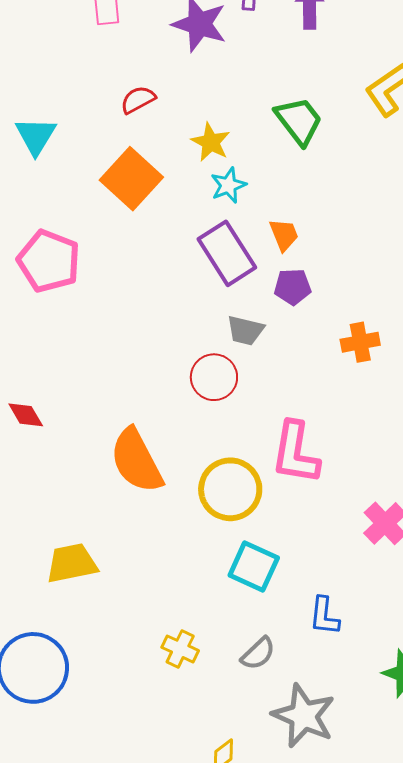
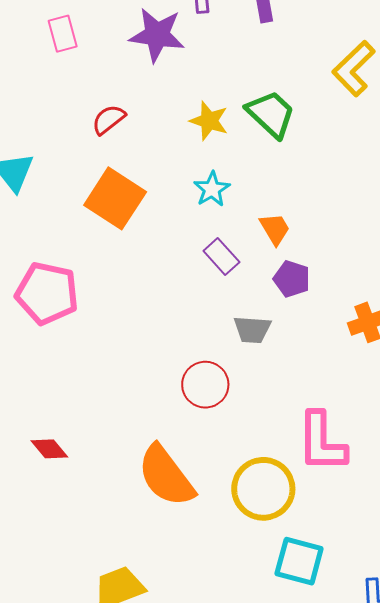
yellow star: (211, 142) -> (209, 121), moved
purple rectangle: (227, 253) -> (221, 257), size x0.6
purple pentagon: (293, 287) -> (292, 279), turned 30
red circle: (214, 377) -> (205, 385), moved

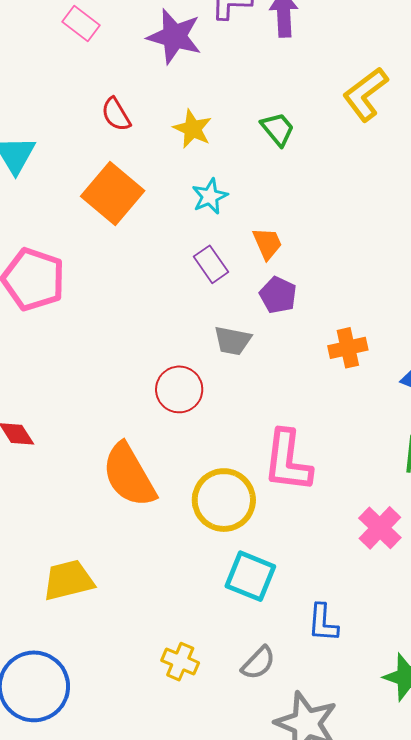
pink rectangle: (63, 34) -> (81, 23), turned -45
green trapezoid: (271, 114) -> (278, 129), size x0.7
red semicircle: (109, 119) -> (116, 114), turned -90
yellow star: (209, 121) -> (193, 129), moved

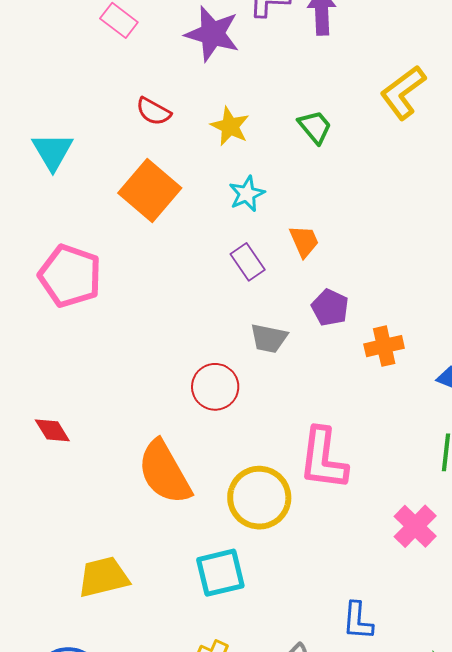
red semicircle: (116, 114) -> (153, 111), turned -30
purple pentagon: (278, 295) -> (330, 308), moved
cyan square: (250, 576) -> (220, 573), moved, turned -36

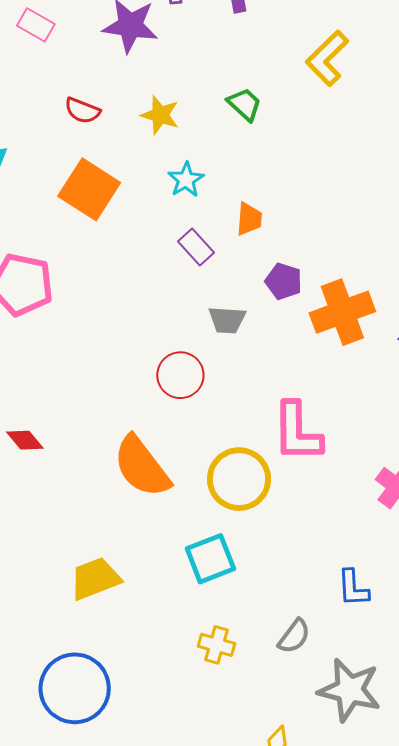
orange trapezoid: (304, 241) -> (249, 219), turned 36
orange cross: (384, 346) -> (342, 312), size x1.6

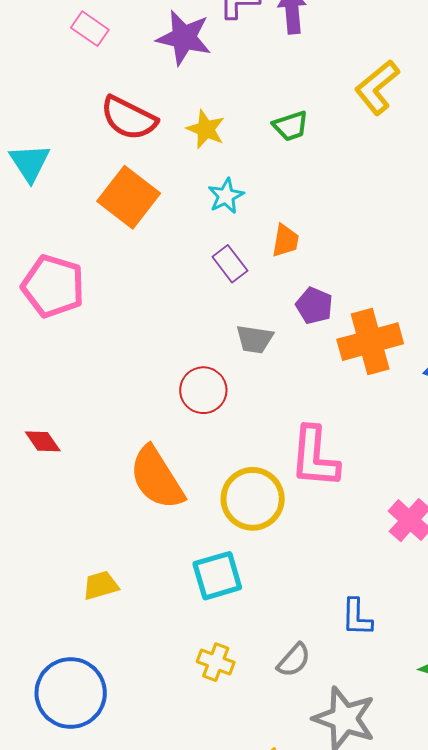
green trapezoid: (244, 104) -> (291, 126), turned 114
red semicircle: (82, 111) -> (129, 118), size x1.6
yellow trapezoid: (95, 579) -> (101, 585), size x0.7

